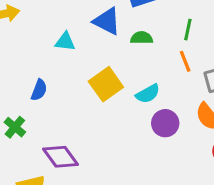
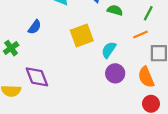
orange line: (185, 61) -> (140, 35), turned 72
cyan semicircle: (148, 94) -> (109, 50), turned 138

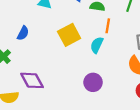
orange line: (140, 35) -> (108, 26), moved, turned -48
purple circle: (115, 73) -> (93, 82), moved

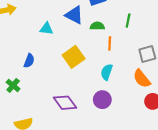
cyan semicircle: (97, 45) -> (107, 72), moved
purple diamond: (32, 80) -> (65, 103), moved

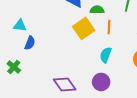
cyan triangle: (46, 29) -> (20, 26), moved
yellow square: (74, 57) -> (84, 28), moved

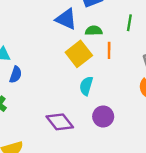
cyan semicircle: (106, 55) -> (86, 86), moved

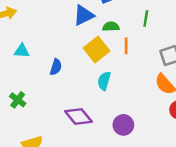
blue triangle: (66, 19) -> (84, 15), turned -50
blue semicircle: (16, 75) -> (56, 67), moved
purple circle: (103, 116) -> (123, 125), moved

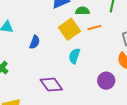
orange line: (126, 46) -> (94, 28), turned 72
purple circle: (123, 125) -> (106, 81), moved

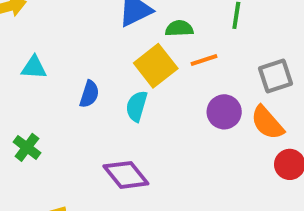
cyan semicircle: (74, 56) -> (137, 106), moved
purple circle: (106, 81) -> (224, 112), moved

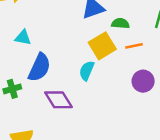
blue semicircle: (89, 94) -> (39, 67), moved, size x1.6
green cross: (27, 147) -> (12, 89), turned 30
purple diamond: (126, 175) -> (59, 100), moved

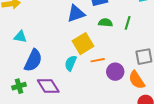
green semicircle: (120, 23) -> (105, 23), moved
orange line: (134, 46) -> (98, 60), moved
green cross: (12, 89) -> (19, 86), moved

